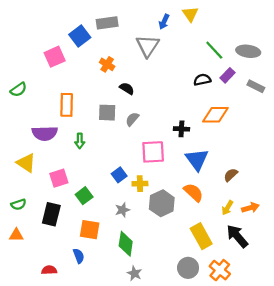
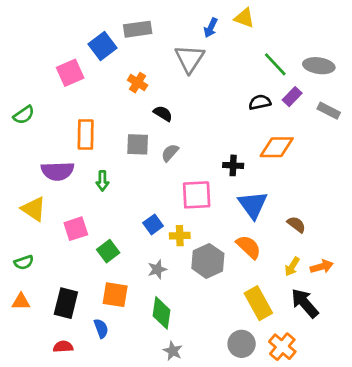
yellow triangle: (190, 14) -> (244, 18), turned -35
brown semicircle: (231, 175) -> (296, 224), turned 80
black rectangle: (51, 214) -> (66, 303), moved

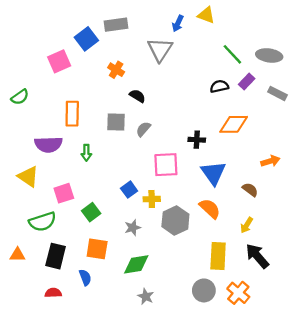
green semicircle: (24, 262) -> (42, 222), moved, size x1.6
orange arrow: (322, 267) -> (270, 161), moved
yellow rectangle: (258, 303) -> (218, 256), turned 32
green diamond: (161, 313) -> (136, 264), turned 72

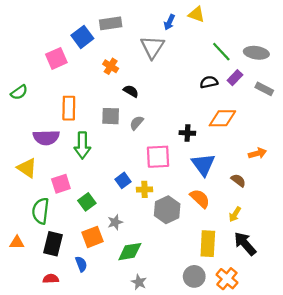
green arrow: (86, 153) -> (82, 145), size x1.6
green semicircle: (42, 222) -> (41, 211), turned 115
gray star: (133, 228) -> (115, 222), moved
orange square: (97, 249) -> (93, 237), turned -30

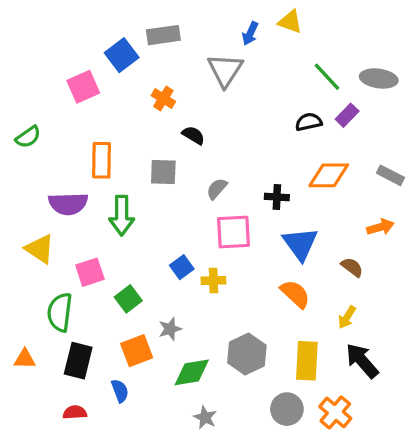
gray rectangle: (264, 89) -> (390, 175), moved
gray semicircle: (137, 123) -> (217, 189), moved
gray hexagon: (167, 210) -> (247, 354), moved

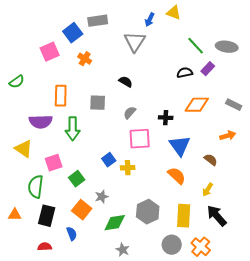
orange cross: (163, 99) -> (85, 59), moved
black semicircle: (193, 135) -> (126, 82), moved
orange square: (137, 351) -> (82, 210), turned -30

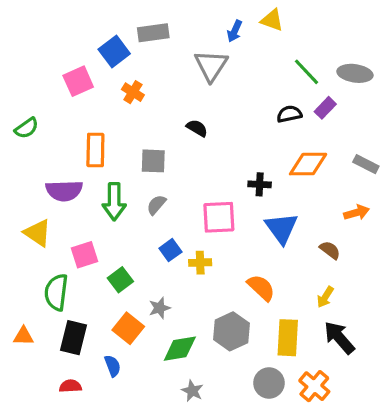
gray semicircle: (130, 113) -> (156, 205), moved
orange semicircle: (177, 176) -> (261, 288), moved

